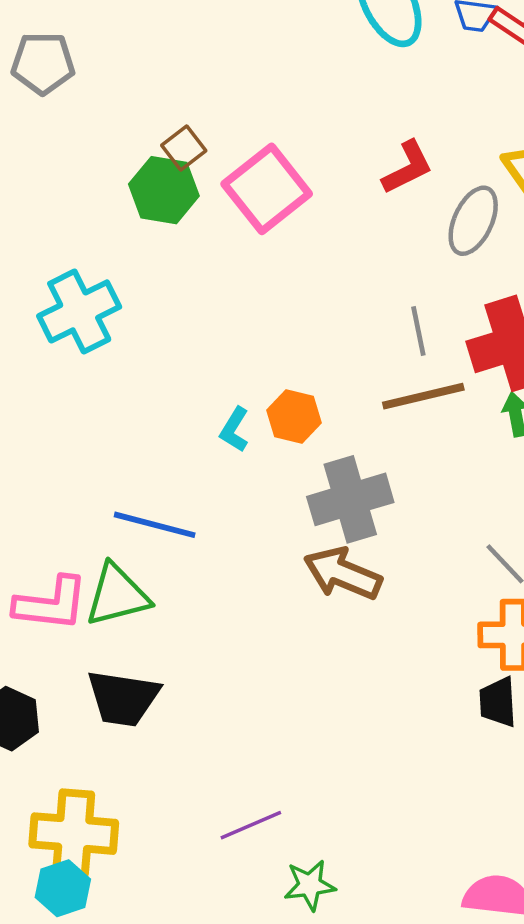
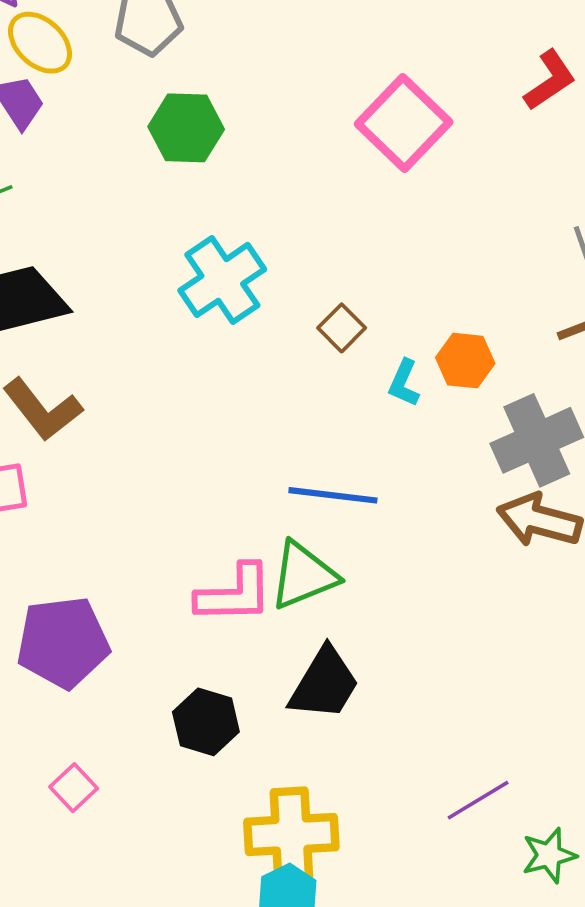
brown square: (184, 148) -> (342, 328), moved
green hexagon: (164, 190) -> (186, 128), moved
black trapezoid: (123, 698) -> (324, 684), turned -60

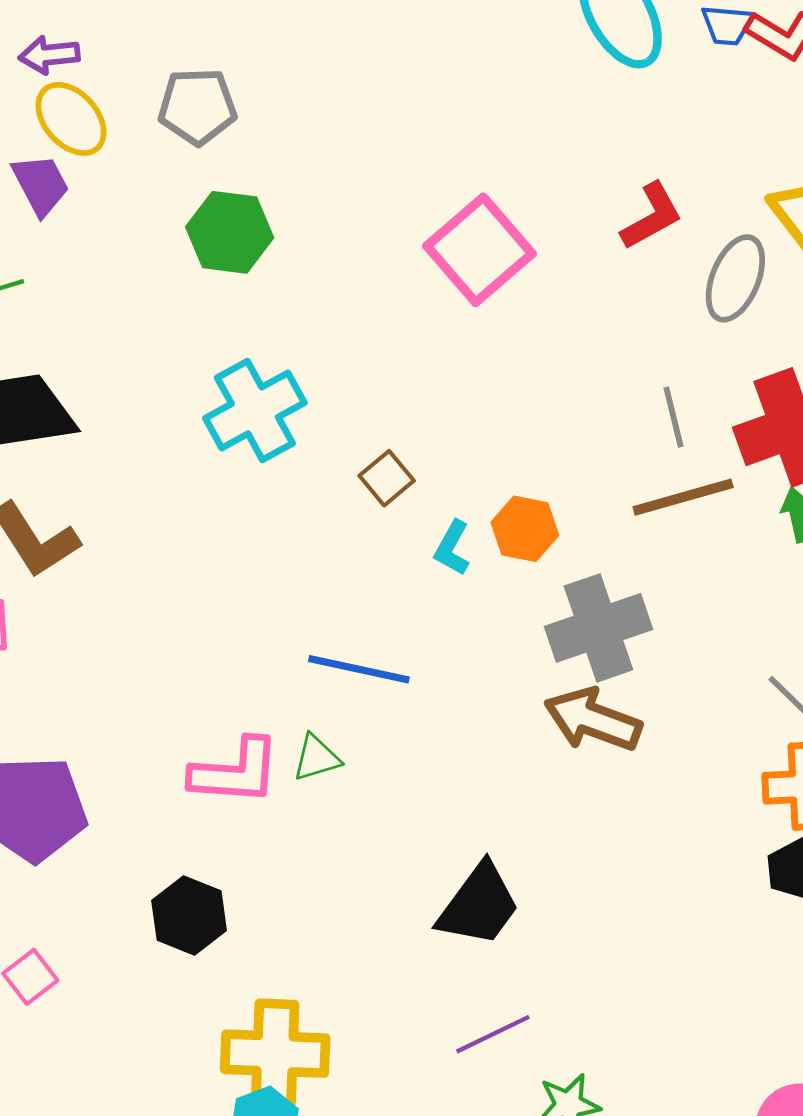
green triangle: (303, 575) -> (317, 758), size x0.6
black trapezoid: (324, 684) -> (479, 905), moved

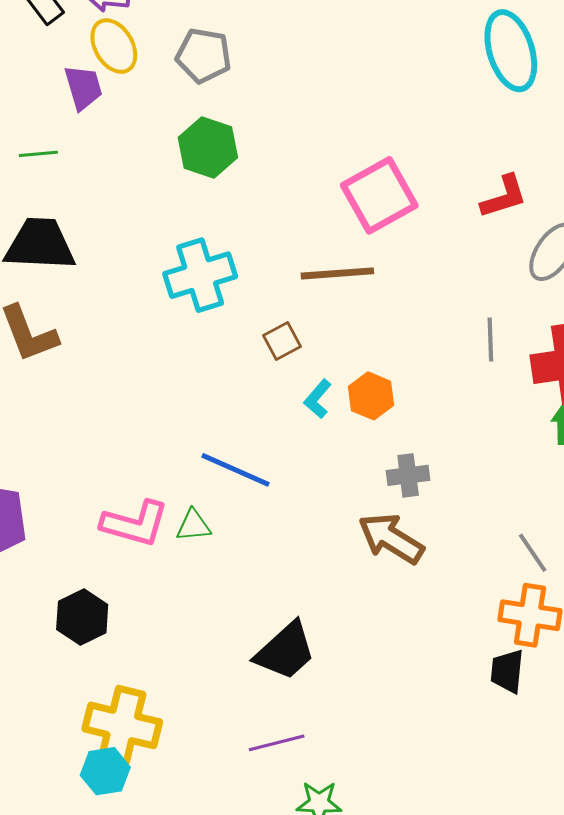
brown line: (683, 497) -> (337, 273), moved
gray cross: (598, 628) -> (408, 475), size x0.6

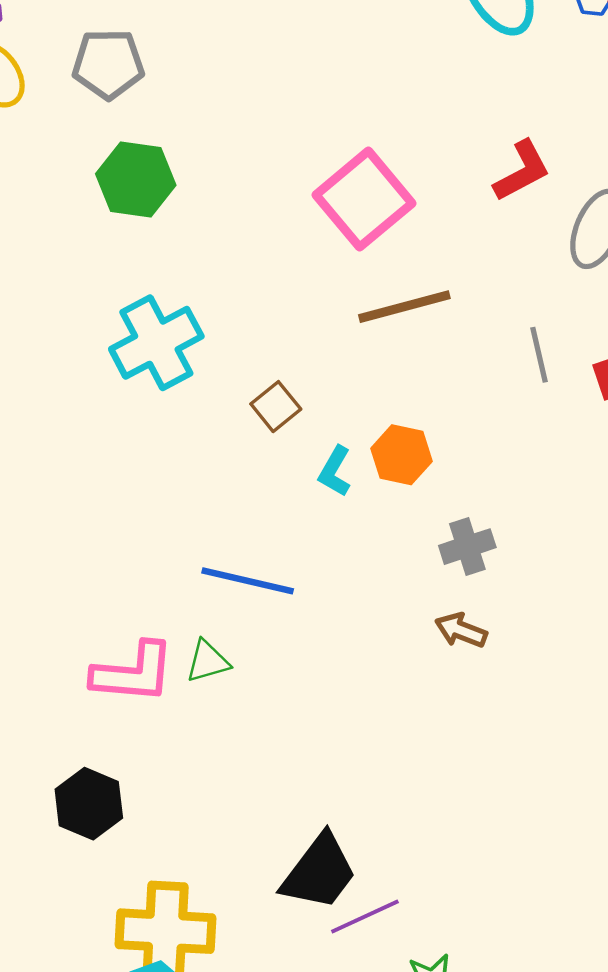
brown line: (337, 273) -> (404, 307), moved
brown arrow: (391, 538) -> (461, 630), size x0.6
black trapezoid: (285, 651) -> (319, 872), moved

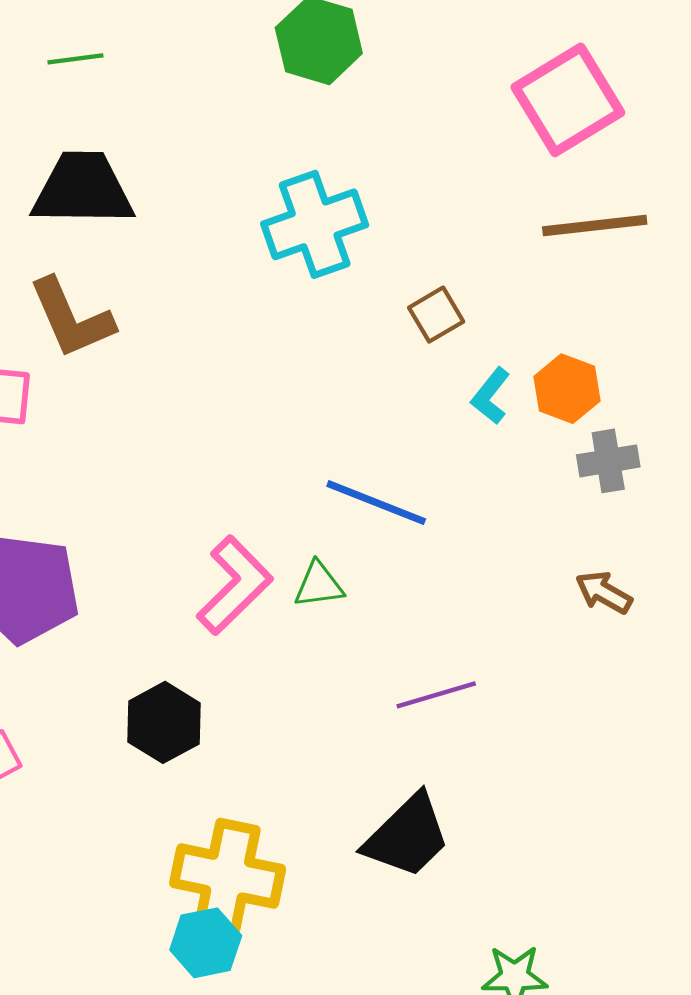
gray cross: (467, 547) -> (608, 461), moved
pink L-shape: (133, 673) -> (235, 585), turned -58
purple line: (365, 916) -> (436, 695), moved

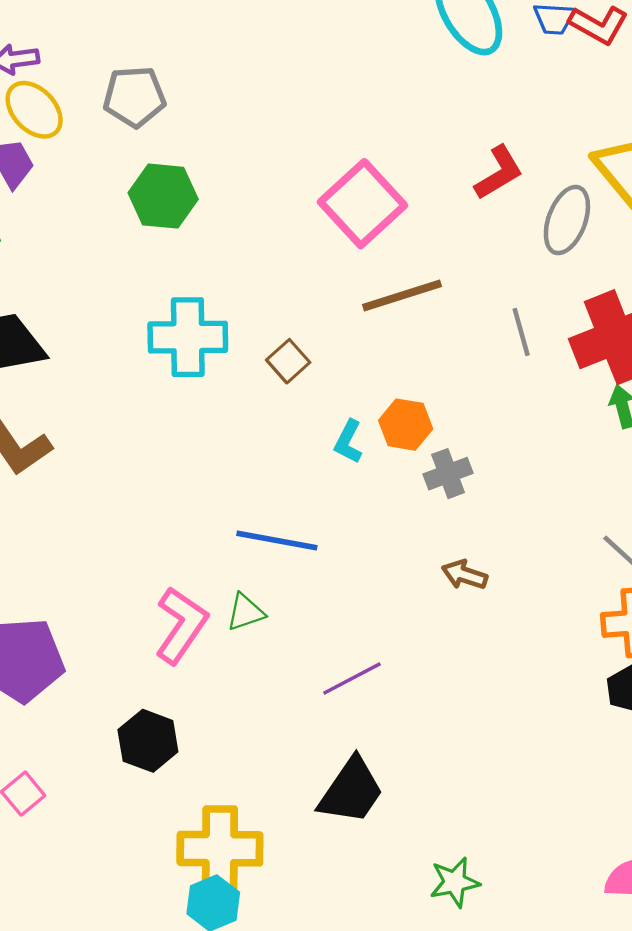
cyan cross: (315, 224) -> (188, 337), turned 30
brown square: (436, 315) -> (288, 361), moved

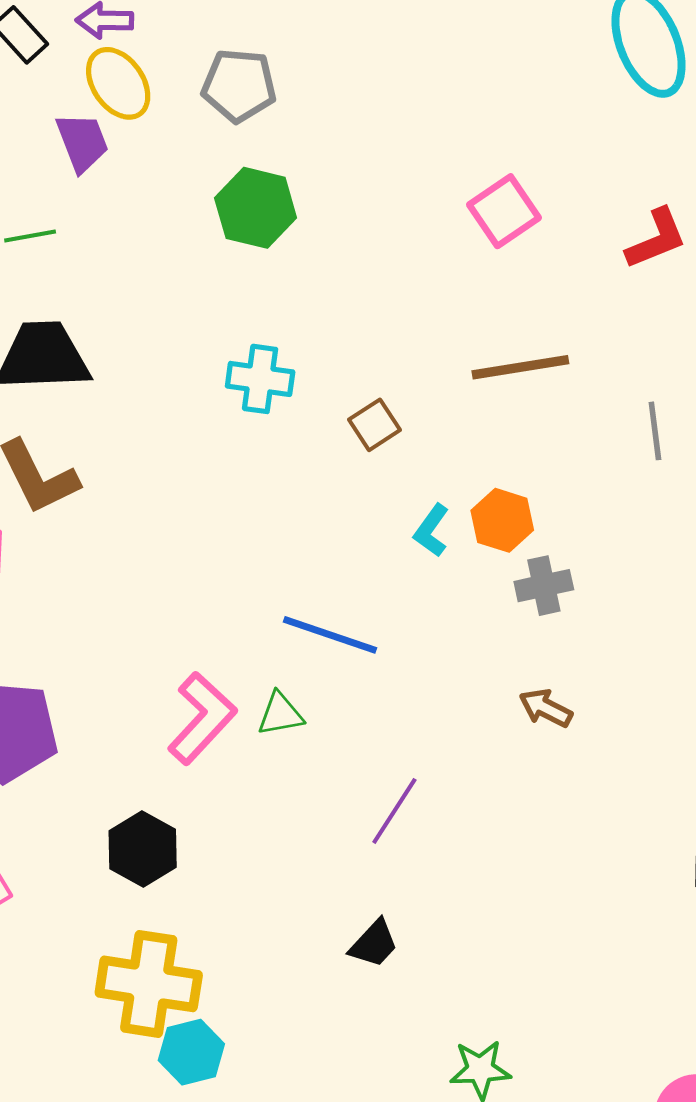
pink square: (363, 204) -> (504, 211), moved, size x0.7
cyan cross: (188, 337) -> (260, 379), size x0.7
purple line: (352, 679) -> (394, 811), turned -38
black trapezoid: (351, 791) -> (374, 944), size x0.6
yellow cross: (220, 849) -> (149, 984), moved

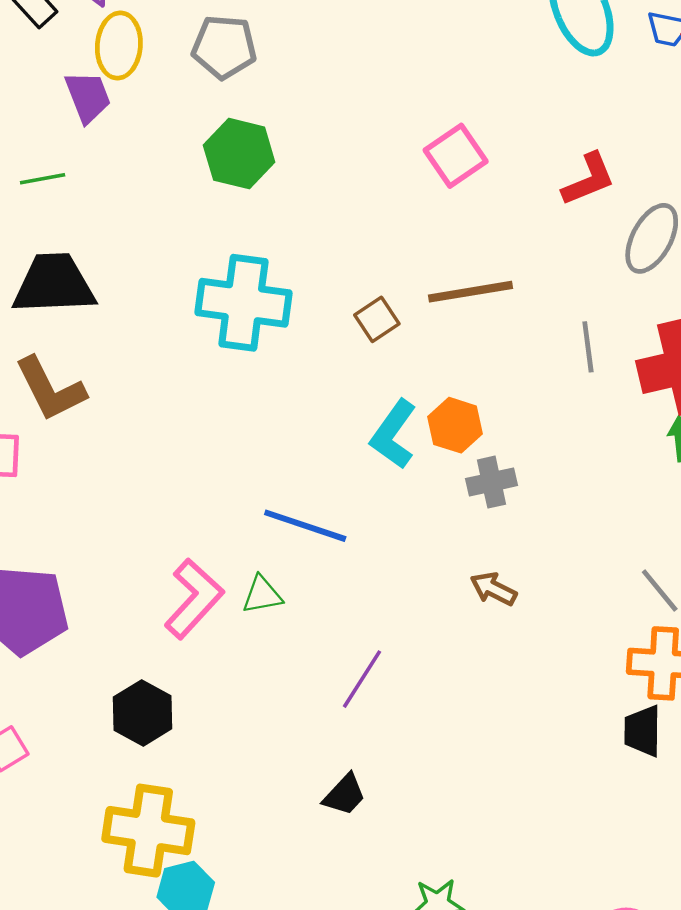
yellow ellipse: (118, 83) -> (119, 46), turned 40
cyan cross: (260, 379) -> (243, 303), size x1.6
brown square: (374, 425) -> (377, 319), moved
cyan L-shape: (431, 530) -> (393, 434), size x1.5

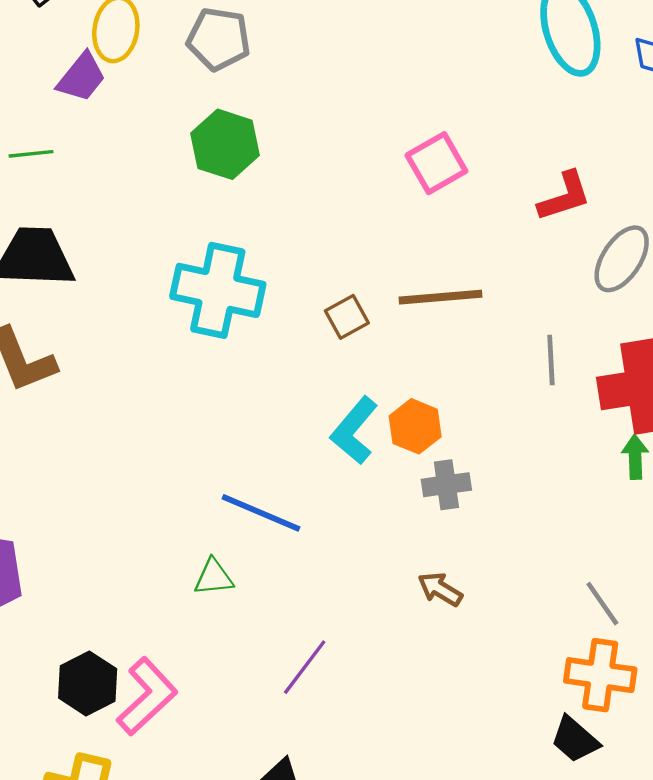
purple trapezoid: (88, 97) -> (82, 77), turned 56
pink L-shape: (194, 599) -> (147, 696), moved
black trapezoid: (643, 731) -> (575, 739), turned -54

